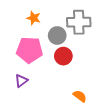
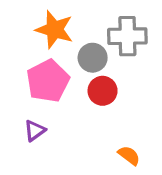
orange star: (34, 18) -> (54, 30), size x1.6
pink pentagon: (29, 50) -> (48, 81), turned -30

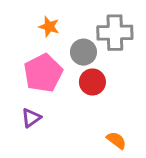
orange star: (54, 30) -> (49, 27), size x0.6

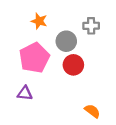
gray cross: (115, 33) -> (91, 26), size x0.6
purple triangle: (31, 118) -> (25, 93), turned 42

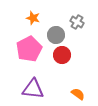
gray cross: (91, 26) -> (77, 22), turned 32
purple triangle: (25, 93) -> (33, 89), moved, size x1.6

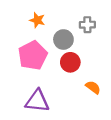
gray cross: (77, 22) -> (87, 25), turned -32
orange semicircle: (78, 94) -> (93, 87), moved

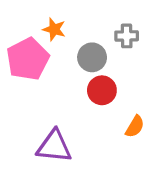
pink pentagon: (33, 55) -> (28, 59), moved
orange semicircle: (93, 87) -> (135, 127), turned 84

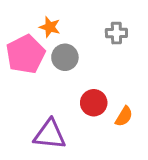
gray circle: (92, 57) -> (65, 57), moved
red circle: (102, 90) -> (94, 103), moved

